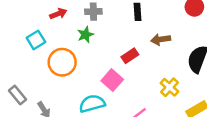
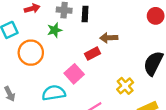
black rectangle: (138, 12) -> (85, 14), moved
brown arrow: (161, 39) -> (109, 38), moved

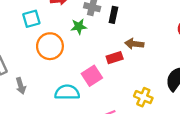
yellow cross: (125, 86) -> (143, 97), turned -35

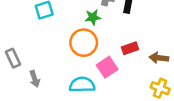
brown arrow: (134, 44) -> (159, 58), moved
orange circle: (50, 46) -> (84, 43), moved

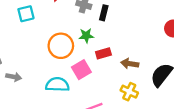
green star: (93, 17) -> (86, 36), moved
gray arrow: (35, 79) -> (14, 77), turned -64

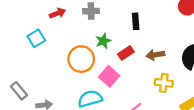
black rectangle: (104, 13) -> (136, 21), moved

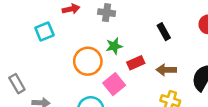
black rectangle: (136, 21) -> (164, 32), moved, turned -35

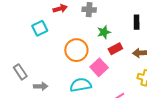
black rectangle: (164, 32) -> (137, 22), turned 32
green star: (114, 46) -> (104, 32), moved

